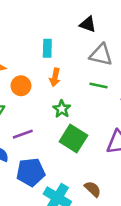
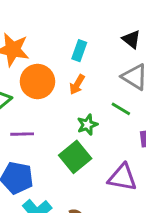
orange circle: (21, 86) -> (37, 81), size x1.5
green star: (62, 109) -> (87, 125), moved

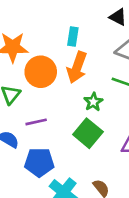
orange arrow: (77, 85) -> (77, 67), size x1.6

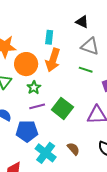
green star: (93, 102) -> (34, 88), moved
purple line: (36, 122) -> (37, 106), moved

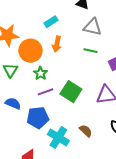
cyan rectangle: (49, 37) -> (51, 22), turned 56
orange arrow: (53, 60) -> (57, 44), size x0.7

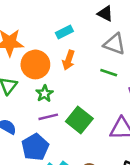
blue pentagon: (38, 118) -> (35, 147), turned -30

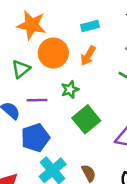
green star: (44, 94) -> (70, 89), moved
purple line: (48, 117) -> (37, 100), moved

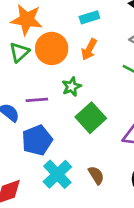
green triangle: (21, 69) -> (19, 52), moved

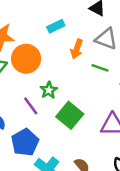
orange arrow: (89, 49) -> (77, 49), moved
purple line: (37, 100) -> (31, 106), moved, turned 66

